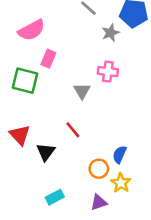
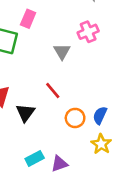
pink cross: (108, 72) -> (88, 32), turned -30
orange circle: (99, 169) -> (75, 118), moved
purple triangle: (99, 202) -> (59, 164), moved

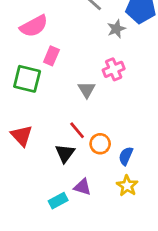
black triangle: (25, 113) -> (65, 153), moved
orange circle: (75, 118) -> (100, 144), moved
purple triangle: (59, 164) -> (83, 187), moved, turned 36

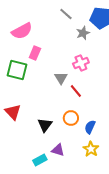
red line: (77, 130) -> (76, 91), moved

